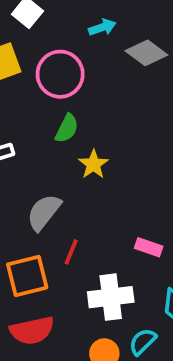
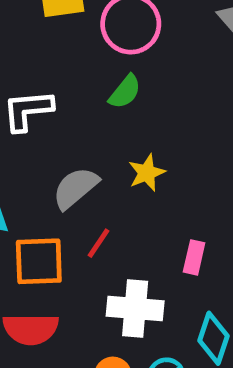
yellow star: (93, 164) -> (147, 173), moved
pink rectangle: (149, 247) -> (194, 257), turned 72

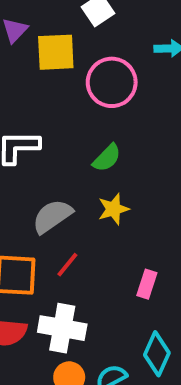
green semicircle: (125, 92) -> (107, 158), moved
white cross: (135, 308) -> (62, 328), moved

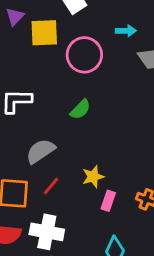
yellow star: (113, 209) -> (93, 177), moved

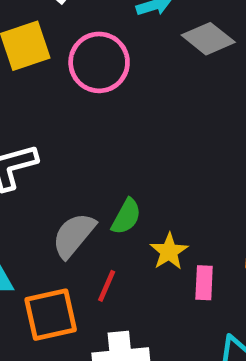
green semicircle: (80, 109) -> (126, 216), moved

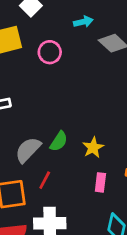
pink circle: (99, 62) -> (50, 52), size x0.7
yellow star: (169, 252) -> (93, 148), moved

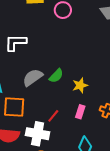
red line: (45, 180) -> (53, 116), moved

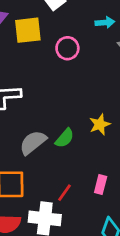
yellow star: (80, 85) -> (100, 124), moved

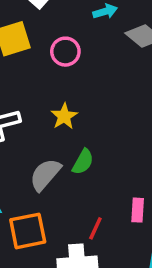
yellow star: (100, 124) -> (64, 116), moved

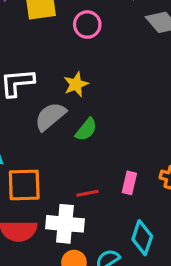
gray semicircle: (45, 175) -> (50, 116), moved
red line: (95, 228) -> (87, 193), turned 45

